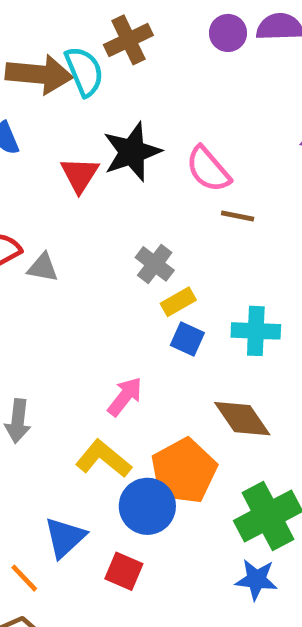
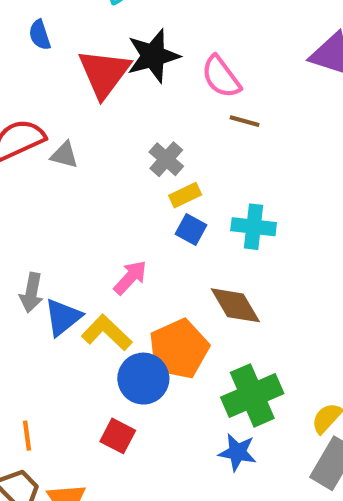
red triangle: (80, 175) -> (104, 73), size x1.5
blue triangle: (65, 537) -> (63, 317), moved
orange line: (24, 578) -> (27, 436), turned 32

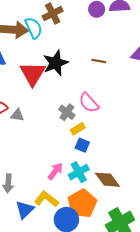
pink semicircle: (221, 77) -> (89, 103), moved
brown line: (245, 121) -> (99, 61), moved
cyan cross: (254, 227) -> (79, 172), moved, turned -30
blue triangle: (63, 317) -> (25, 210), moved

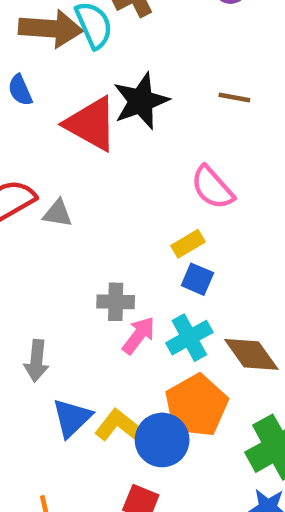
red triangle: (33, 74) -> (91, 124), turned -32
gray cross: (67, 112) -> (116, 302), moved, turned -35
yellow L-shape: (46, 199) -> (121, 427), moved

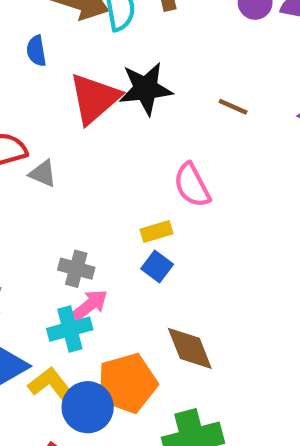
red triangle: (91, 124) -> (94, 98), turned 36
cyan cross: (189, 338) -> (70, 329), moved

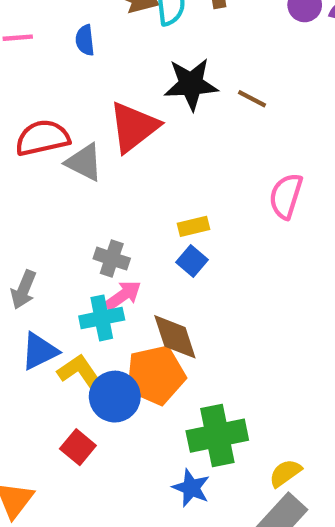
red triangle: (94, 98) -> (134, 127), moved
brown line: (233, 107) -> (252, 99), moved
gray triangle: (43, 174) -> (84, 162), size x1.4
pink semicircle: (192, 185) -> (286, 196), moved, turned 42
brown diamond: (190, 348) -> (175, 337), moved

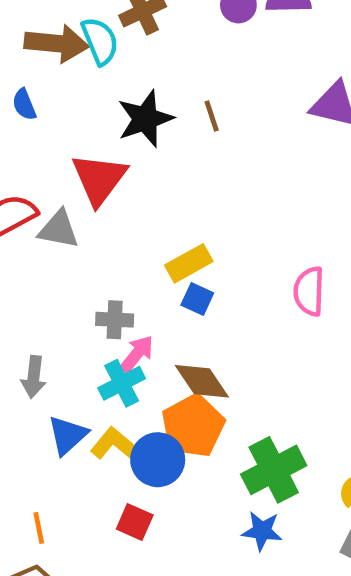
brown line: (252, 99) -> (212, 116), turned 60
pink semicircle: (286, 196) -> (309, 291), moved
yellow rectangle: (193, 226) -> (189, 263), size x1.4

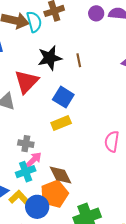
blue square: (197, 299) -> (63, 97), moved, size x1.5

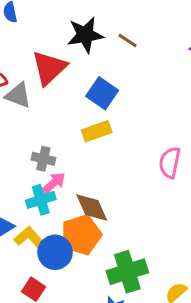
brown line: (79, 60) -> (128, 40), turned -48

